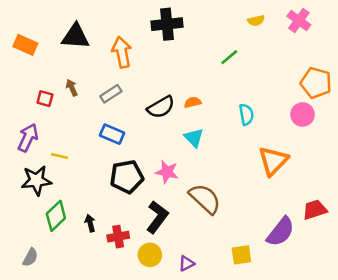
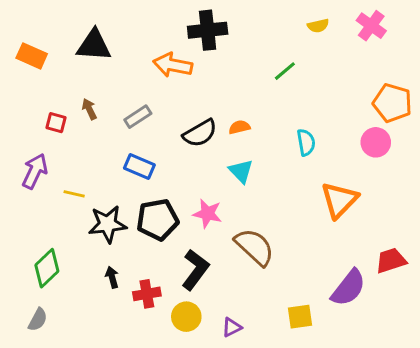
orange arrow: (122, 52) -> (173, 65), moved, turned -68
black star: (36, 180) -> (108, 224), moved
green diamond: (56, 216) -> (47, 268), moved

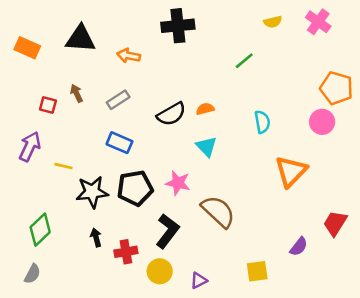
orange arrow: (173, 65) -> (129, 56), moved, size x0.7
red trapezoid: (391, 261) -> (335, 223), turned -40
purple semicircle: (348, 288) -> (299, 247), size x0.6

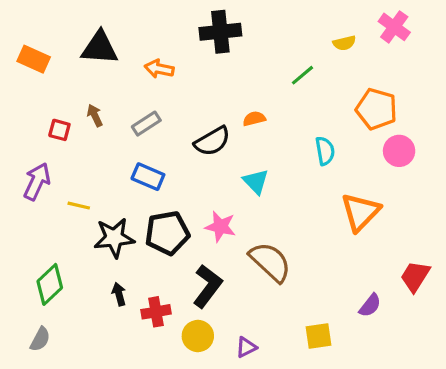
yellow semicircle: (273, 22) -> (344, 43), moved
orange pentagon: (336, 88) -> (377, 109), moved
orange semicircle: (205, 109) -> (254, 119), moved

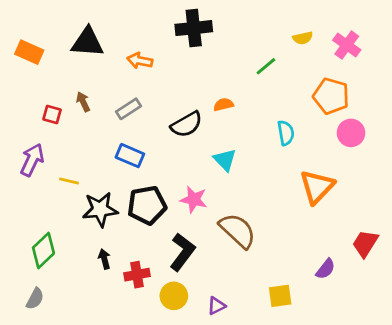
pink cross: (394, 27) -> (347, 45), moved

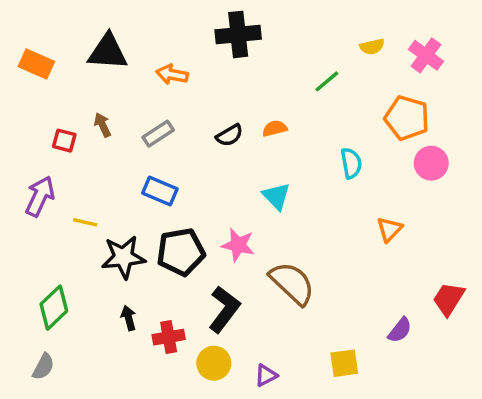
black semicircle: (187, 124) -> (229, 135), moved, size x0.7
orange triangle: (317, 187) -> (389, 229), size x0.6

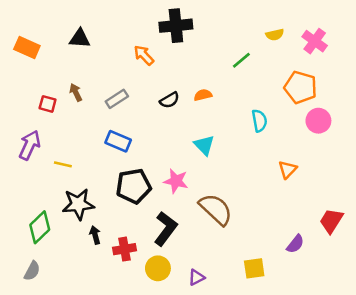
black triangle: (108, 52) -> (80, 39), size x0.7
orange arrow: (172, 74) -> (144, 55), moved, turned 35
black star: (123, 257) -> (78, 204), moved

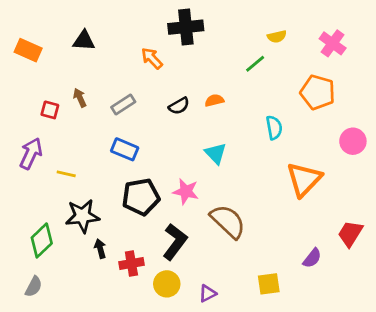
yellow semicircle: (275, 35) -> (277, 37), moved
pink circle: (318, 121) -> (353, 141), moved
orange triangle: (288, 169) -> (304, 179), size x1.8

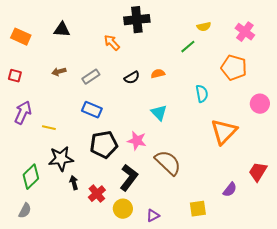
brown arrow: (80, 98) -> (59, 72), turned -80
red square: (50, 110) -> (15, 76), moved
red cross: (131, 264) -> (97, 194), turned -30

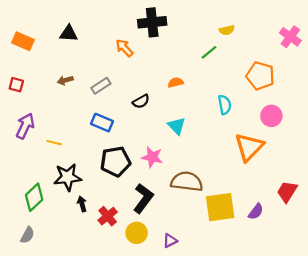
pink cross: (245, 32) -> (290, 37), moved
black semicircle: (132, 78) -> (141, 101), moved
pink circle: (260, 104) -> (271, 116), moved
brown semicircle: (168, 163) -> (187, 182), turned -36
yellow square: (198, 209) -> (220, 207), moved, size x1.6

